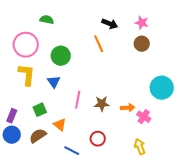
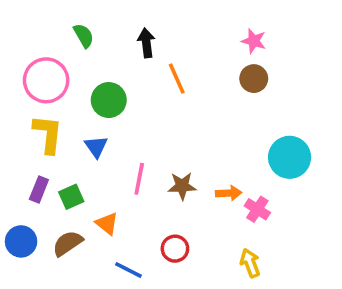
green semicircle: (47, 20) -> (84, 36), turned 48
black arrow: (110, 24) -> (146, 43), moved, turned -119
purple rectangle: (12, 116) -> (39, 190), moved

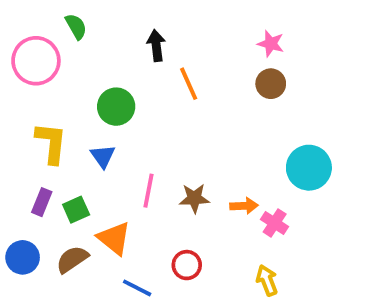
green semicircle: (84, 36) -> (76, 26), moved
pink circle: (46, 80) -> (36, 61), moved
orange triangle: (107, 224) -> (114, 238), size x1.4

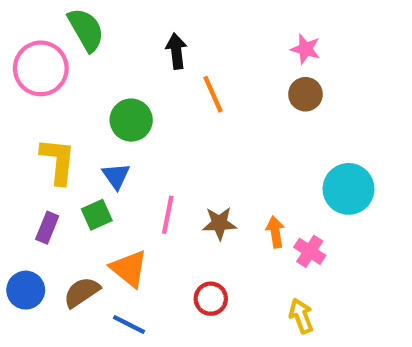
green semicircle: (76, 26) -> (86, 30), size x1.5
orange arrow: (244, 206) -> (275, 232), turned -96
green square: (76, 210) -> (97, 215), moved
blue line: (137, 288) -> (129, 324), moved

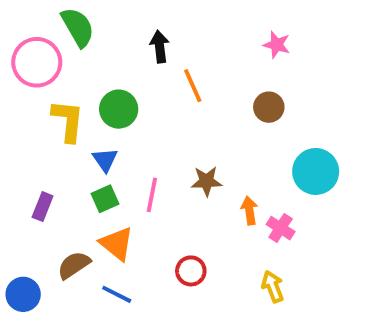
brown circle: (305, 94) -> (269, 107), moved
yellow L-shape: (58, 161) -> (68, 121), moved
green square: (97, 215) -> (105, 199), moved
brown star: (219, 223) -> (206, 181), moved
blue circle: (26, 290) -> (23, 294), moved

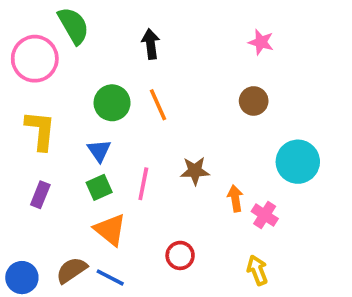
orange line: (193, 86) -> (158, 105), moved
yellow L-shape: (68, 121) -> (40, 130), moved
brown semicircle: (74, 265) -> (72, 270), moved

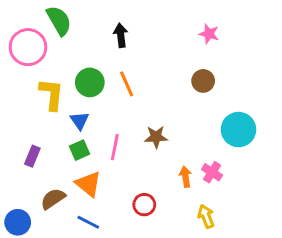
yellow L-shape: (40, 130) -> (52, 94), moved
orange arrow: (235, 198) -> (185, 177), moved
brown semicircle: (72, 270) -> (53, 199), moved

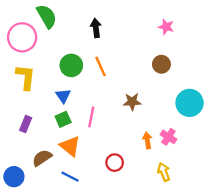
yellow L-shape: (52, 94) -> (26, 77), moved
brown star: (156, 137) -> (132, 102), moved

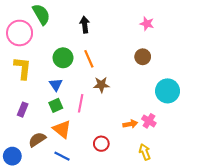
brown star: (132, 102) -> (101, 85), moved
orange arrow: (147, 140) -> (130, 124), turned 88

